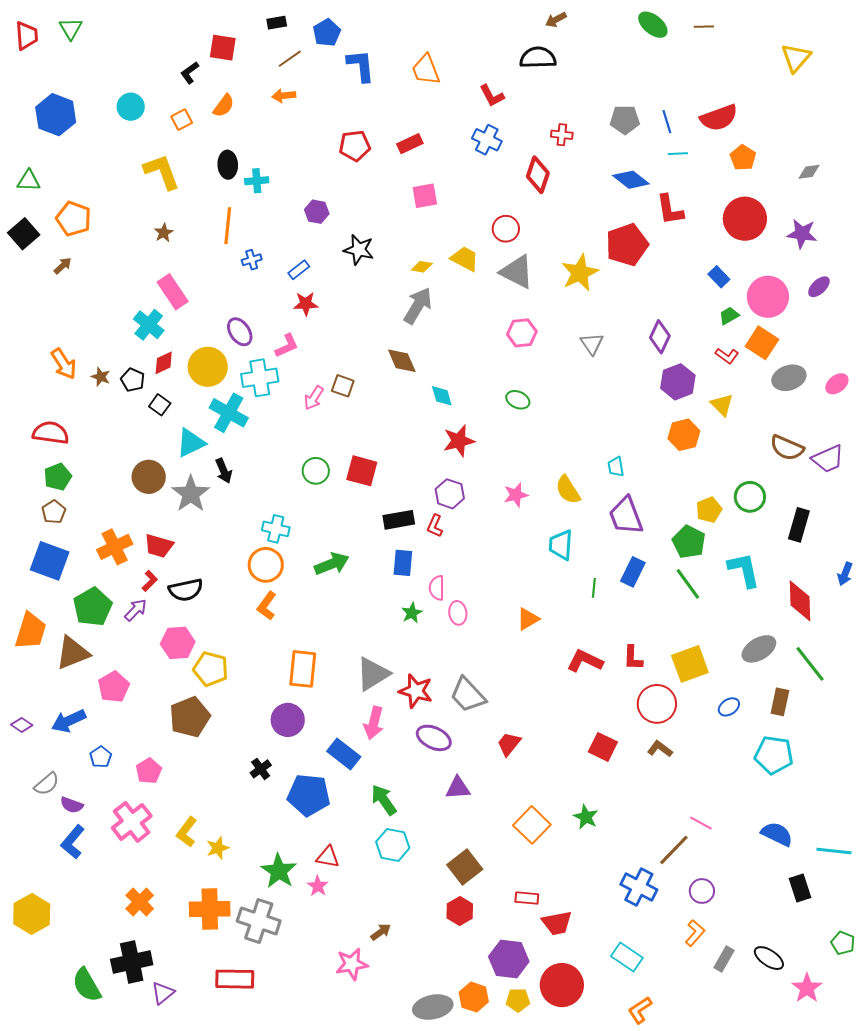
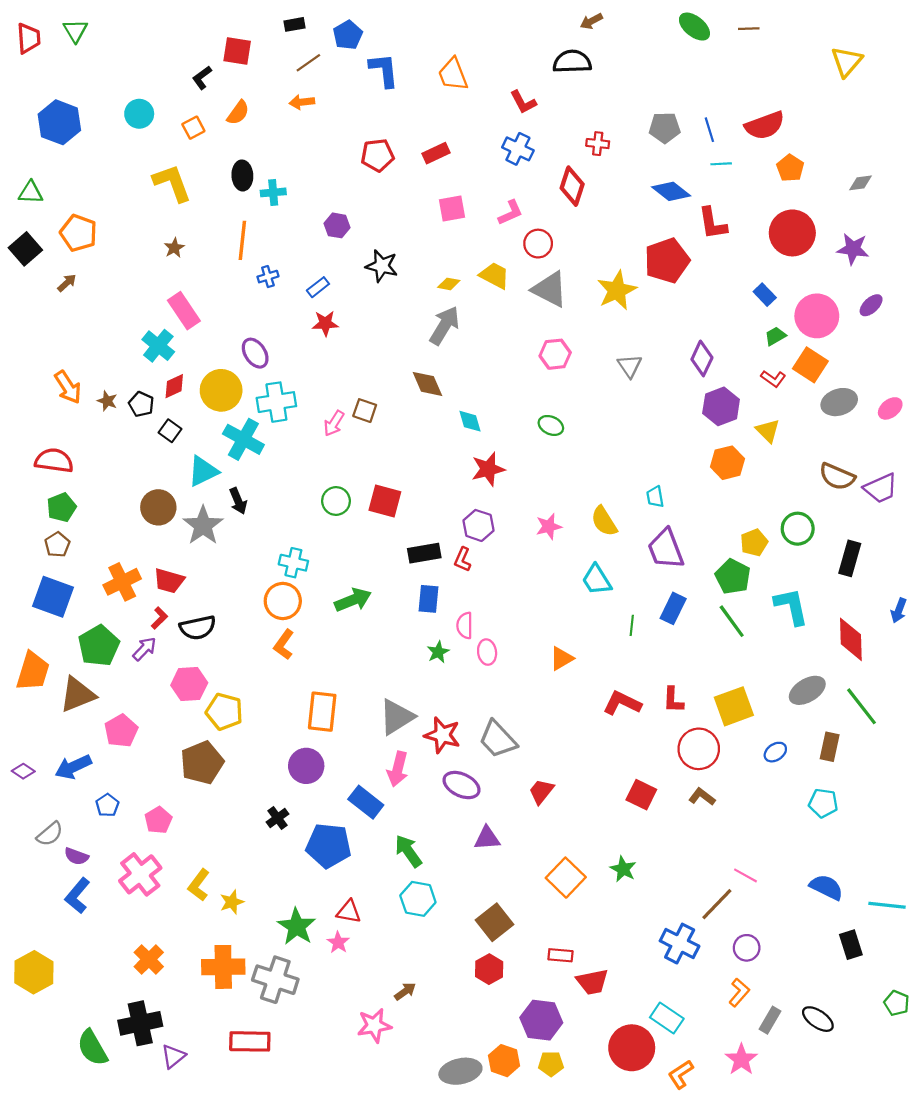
pink L-shape: (287, 346) -> (510, 213), moved
cyan trapezoid: (561, 545) -> (597, 580), turned -36
cyan pentagon: (774, 755) -> (823, 803), size x0.7
red circle: (562, 985) -> (632, 1048), moved
pink star: (807, 988) -> (741, 1059), moved

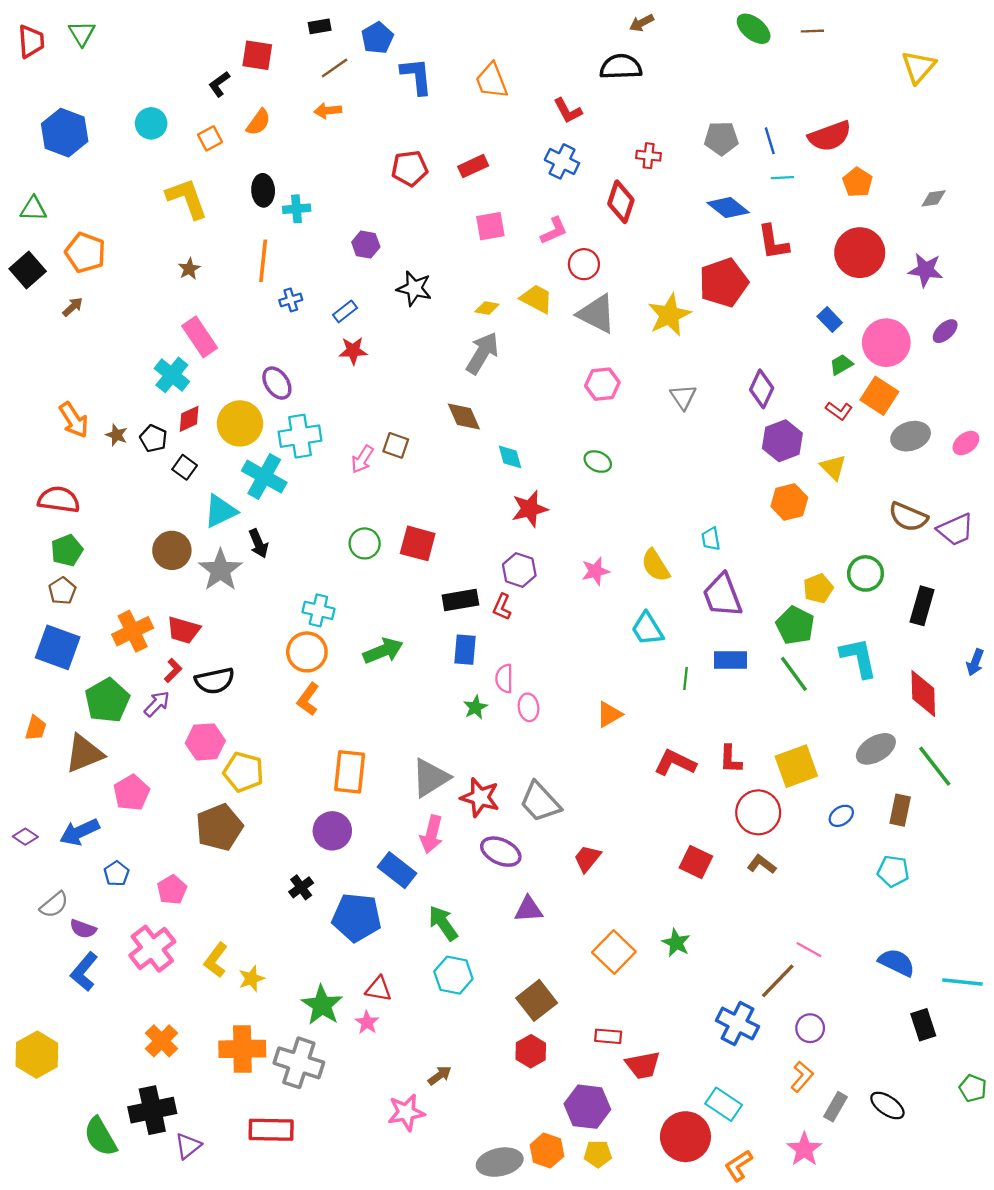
blue rectangle: (673, 608) -> (730, 660), turned 64
orange trapezoid: (33, 671) -> (36, 728), size x0.6

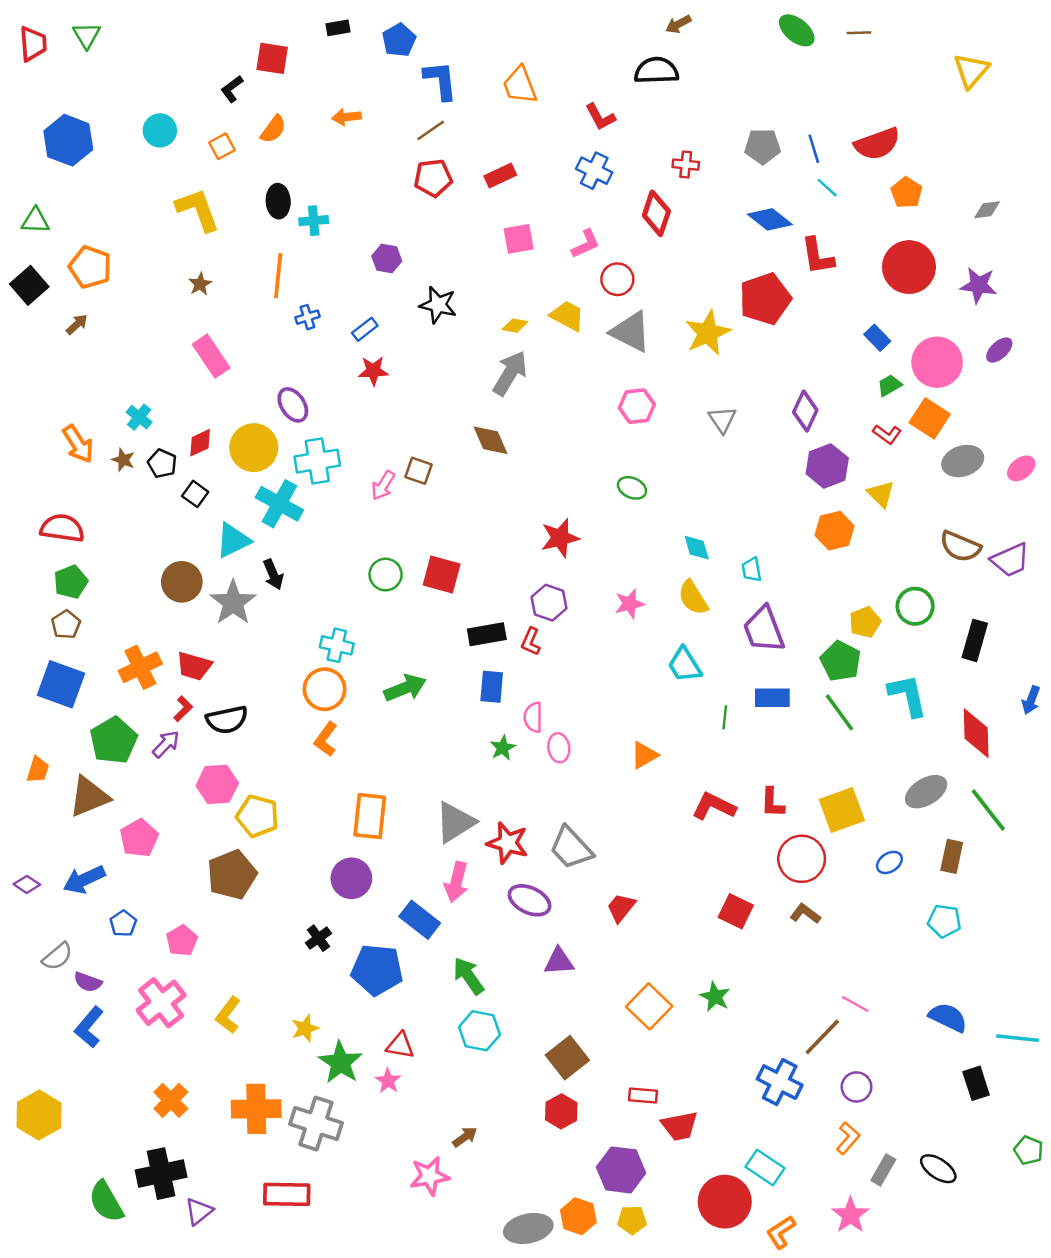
brown line: (335, 68) -> (431, 130), moved
cyan line: (782, 178) -> (827, 188), turned 45
cyan cross: (172, 375) -> (139, 417), moved, size x0.7
cyan diamond: (510, 457) -> (697, 548), moved
yellow star: (252, 979) -> (305, 1028), moved

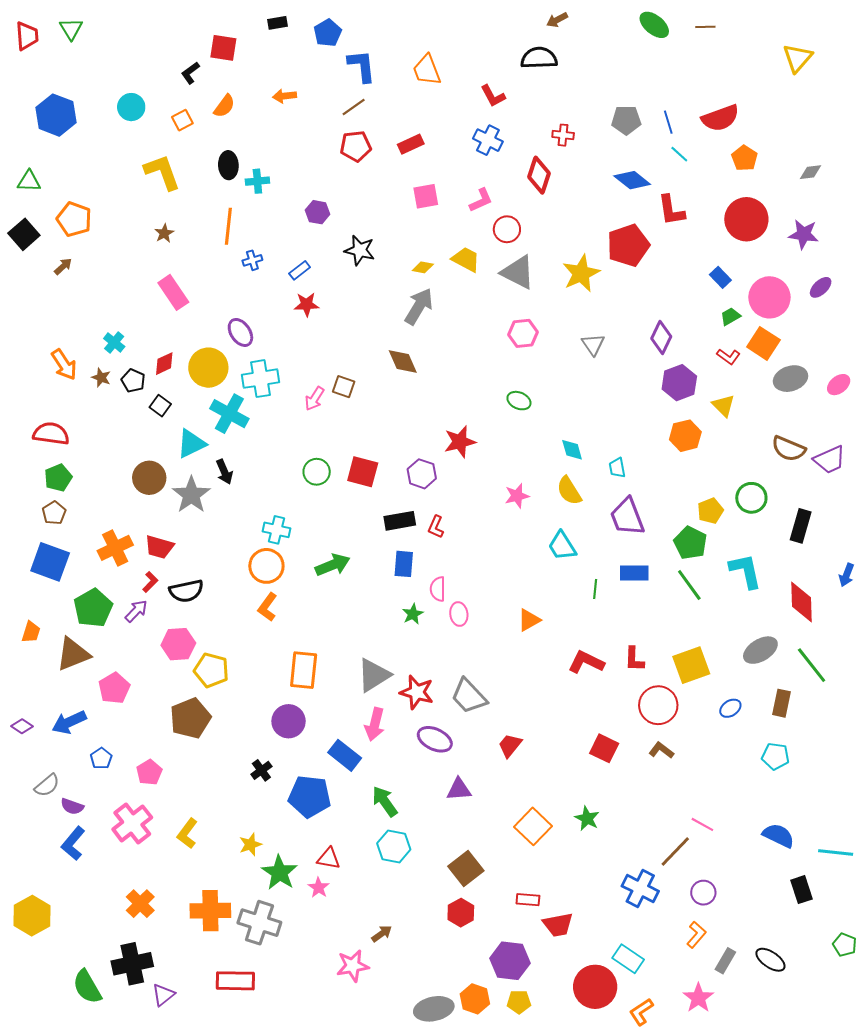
purple hexagon: (549, 603) -> (422, 474), moved

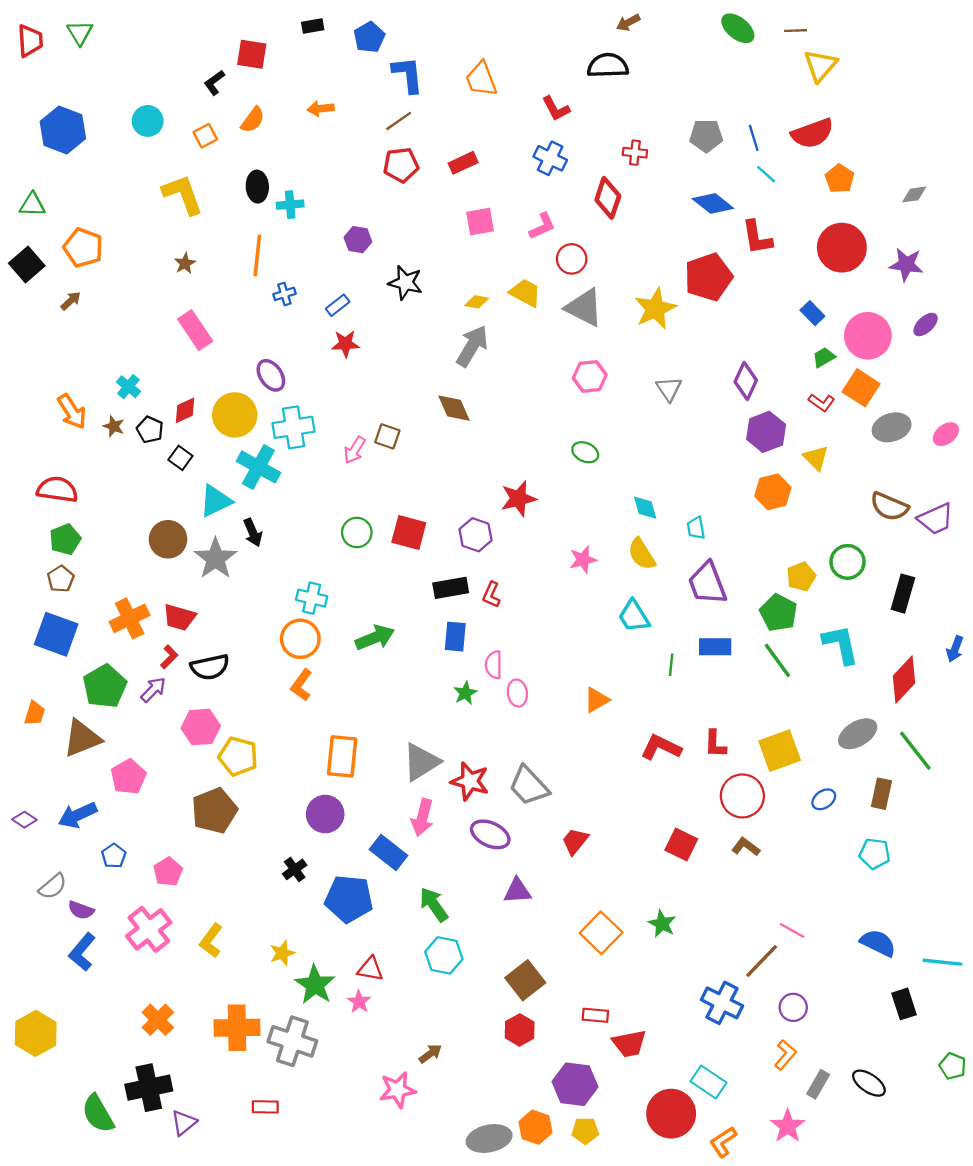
yellow triangle: (798, 58) -> (820, 66), moved
red diamond: (802, 602) -> (904, 679), turned 45
red rectangle: (235, 981) -> (265, 1107), size x0.6

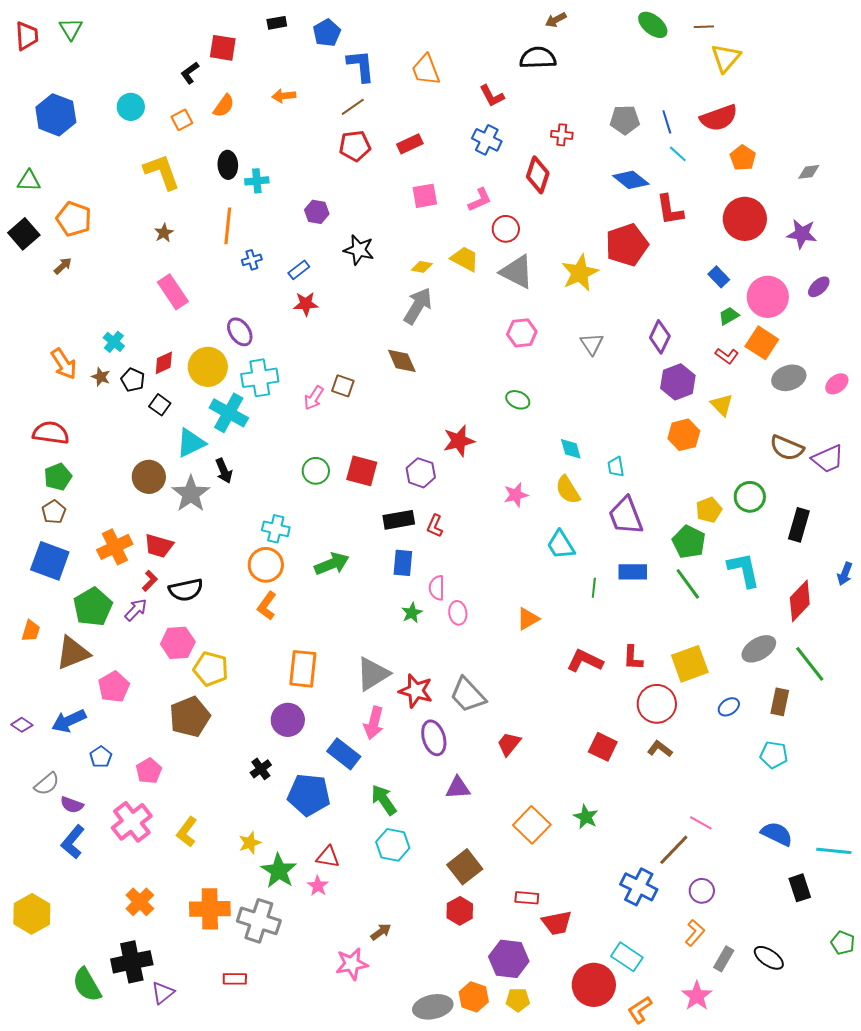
purple ellipse: (490, 834) -> (434, 738), turned 48

